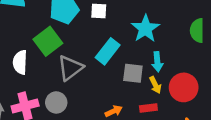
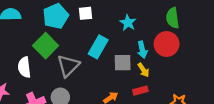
cyan star: (145, 29) -> (128, 23), size x0.7
red circle: (184, 87) -> (167, 44), moved

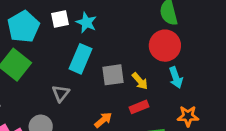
cyan star: (128, 23) -> (86, 23), moved
cyan arrow: (142, 50) -> (176, 78), moved
gray triangle: (68, 66) -> (61, 93), moved, size x0.6

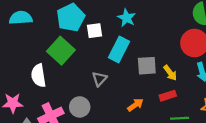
white square: (60, 19) -> (95, 31), moved

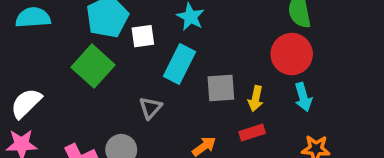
yellow arrow: (170, 73) -> (256, 99), turned 49
white semicircle: (38, 75) -> (26, 103), moved, turned 55

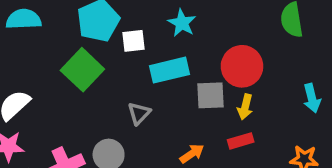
red circle: (292, 54) -> (242, 66), moved
cyan rectangle: (179, 64) -> (170, 70), turned 48
cyan arrow: (303, 97) -> (312, 98), moved

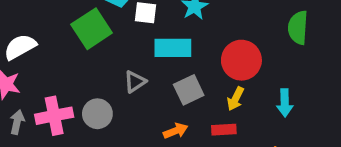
gray square: (211, 95) -> (189, 90), moved, turned -36
cyan arrow: (312, 98) -> (285, 103), moved

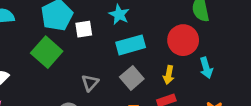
cyan rectangle: (173, 48) -> (131, 45), moved
red circle: (241, 60) -> (183, 40), moved

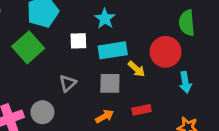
white square: (84, 29) -> (78, 41), moved
yellow arrow: (169, 75) -> (136, 69), moved, turned -66
gray square: (132, 78) -> (110, 83), turned 35

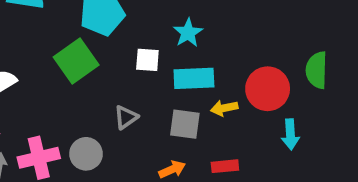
green semicircle: (187, 23) -> (317, 70), moved
yellow arrow: (136, 69) -> (224, 108), turned 120

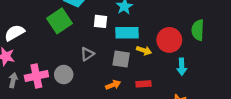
yellow arrow: (224, 108) -> (144, 50), turned -152

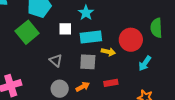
gray triangle: (87, 54) -> (56, 60), turned -40
cyan arrow: (182, 67) -> (145, 63), turned 42
gray circle: (64, 75) -> (60, 89), moved

